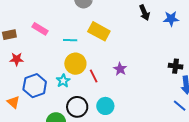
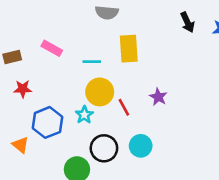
yellow rectangle: (99, 31) -> (129, 49), turned 60

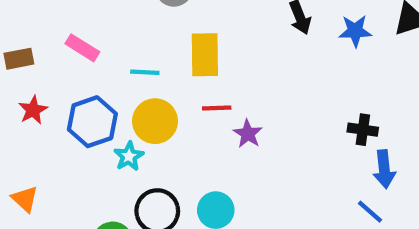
red star: (23, 89) -> (33, 110), turned -30
red line: (124, 107) -> (217, 108), moved, turned -66
blue hexagon: (47, 122) -> (92, 122), moved

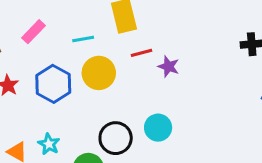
pink rectangle: (82, 48) -> (34, 32), turned -65
cyan star: (129, 156) -> (49, 144), moved

